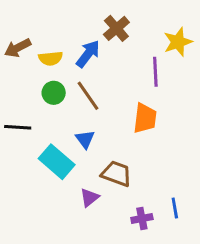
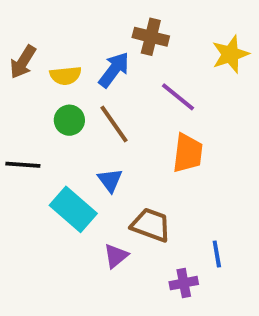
brown cross: (116, 28) -> (151, 37), turned -35
brown arrow: (18, 48) -> (23, 62), turned -30
purple line: (155, 72) -> (178, 97), moved, turned -48
blue line: (175, 208) -> (217, 254), moved

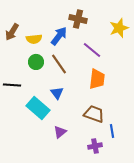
brown trapezoid: (151, 225) -> (94, 114), moved

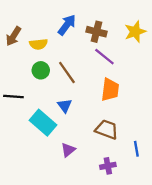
brown cross: (78, 19) -> (96, 32), moved
blue arrow: (59, 36) -> (67, 25), moved
blue line: (112, 131) -> (136, 149), moved

